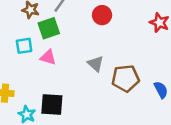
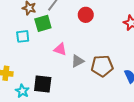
pink triangle: (48, 57) -> (60, 49), moved
gray triangle: (96, 64) -> (78, 61), moved, turned 48

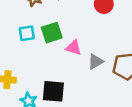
green square: (43, 23) -> (52, 33), moved

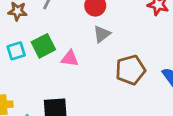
gray triangle: (96, 62) -> (102, 34), moved

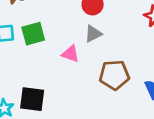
pink triangle: (70, 58) -> (70, 54), moved

